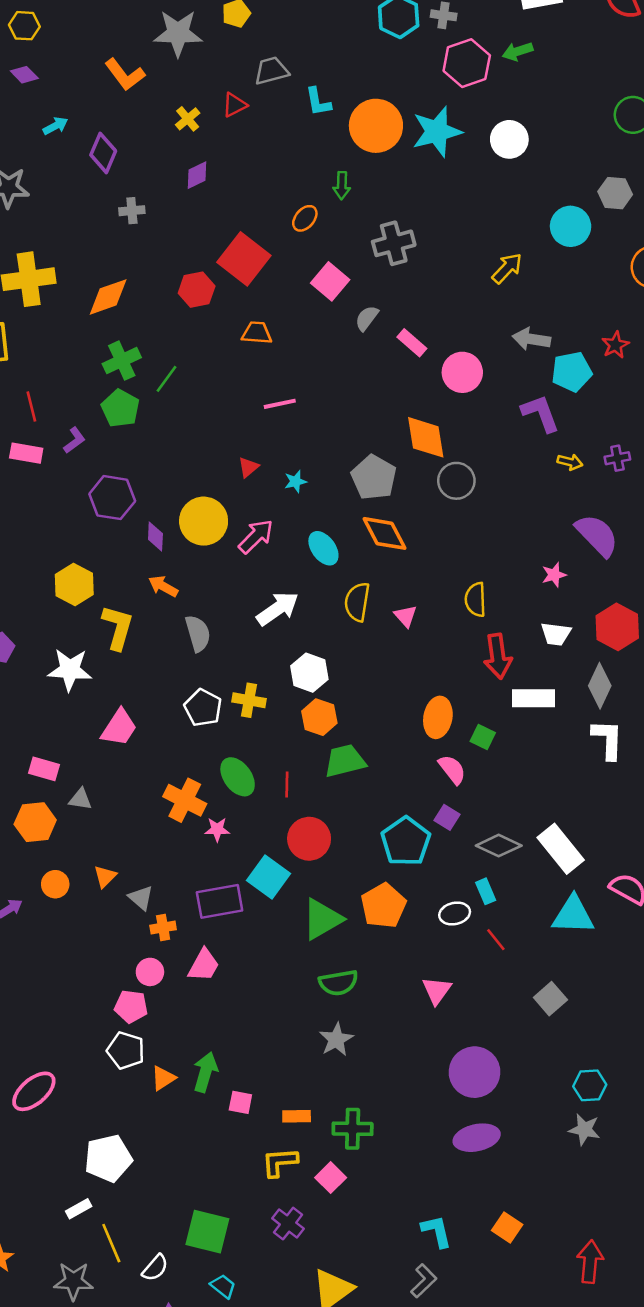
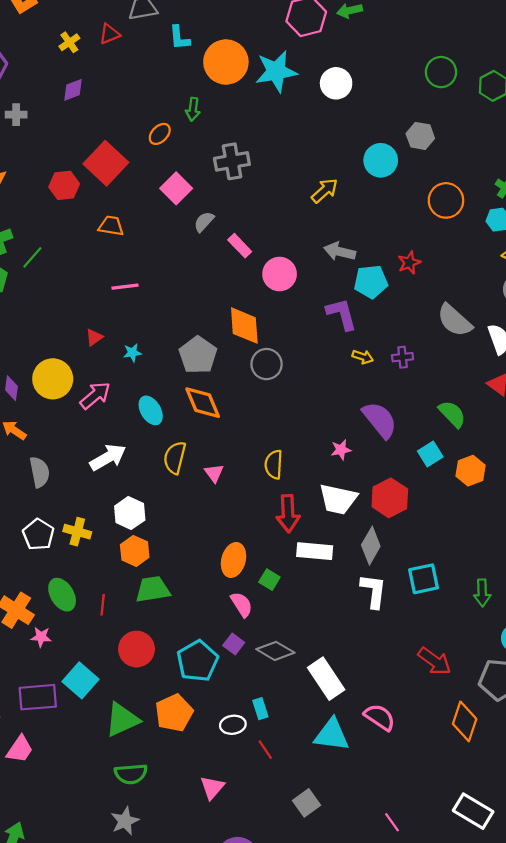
white trapezoid: (556, 634) -> (338, 499), size x1.5
red circle: (309, 839) -> (137, 649), moved
gray diamond: (499, 846) -> (275, 651), moved

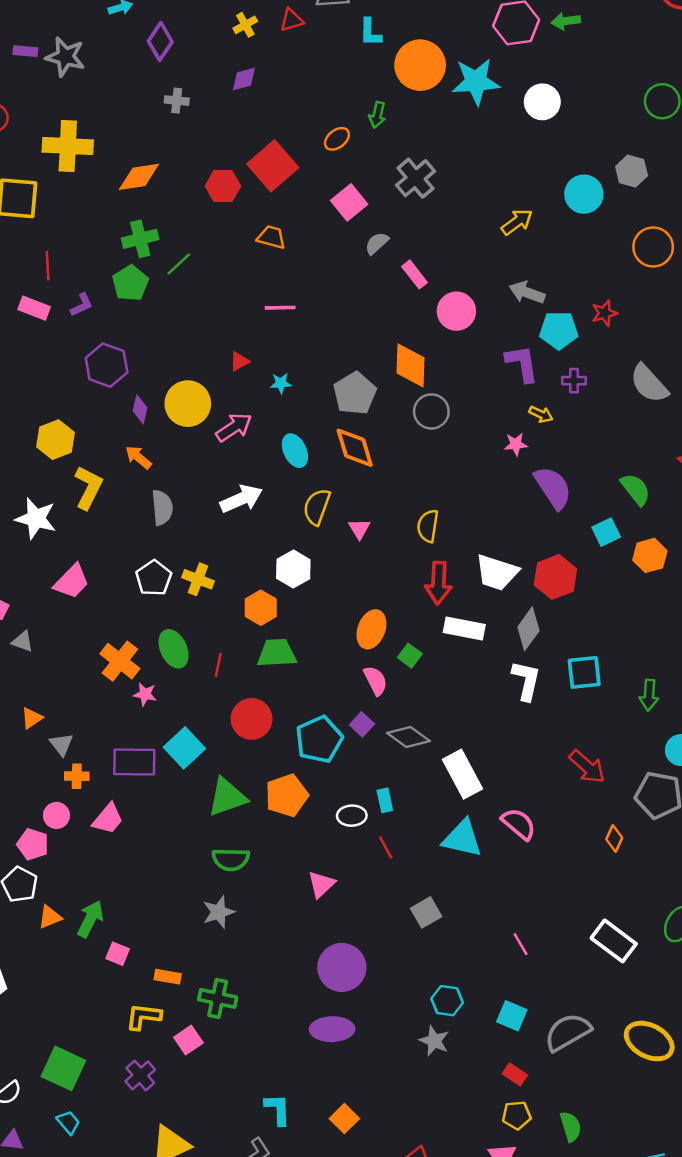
gray cross: (232, 161) -> (416, 178), turned -36
purple cross: (403, 357) -> (574, 381), moved
pink star: (341, 450) -> (516, 444), moved
white hexagon: (130, 513) -> (293, 569), moved
orange diamond: (465, 721) -> (614, 838), size x0.6

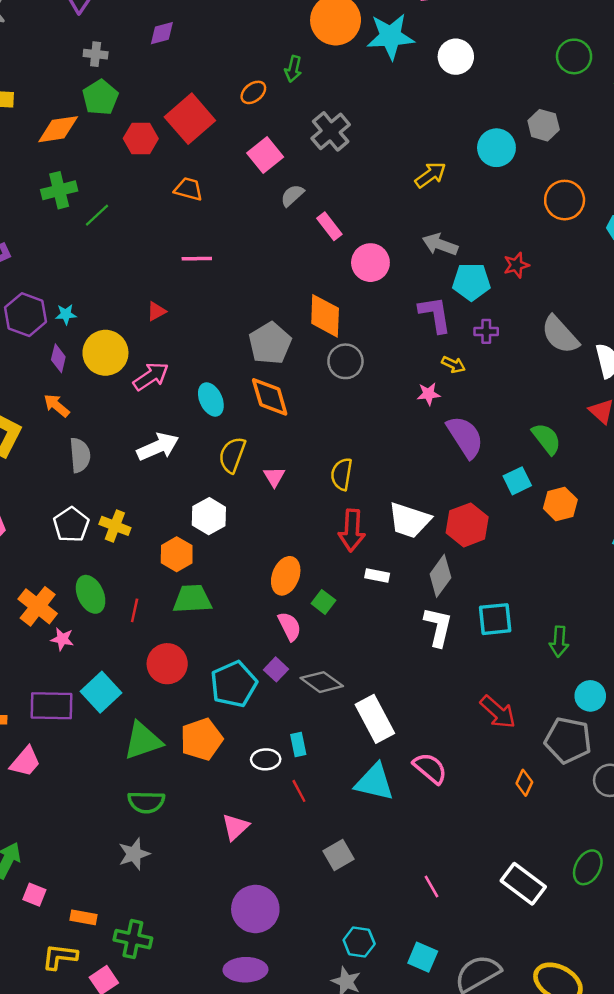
green pentagon: (130, 283) -> (100, 97), moved
cyan star: (281, 383) -> (66, 314), moved
white rectangle: (464, 629) -> (377, 575), size x0.6

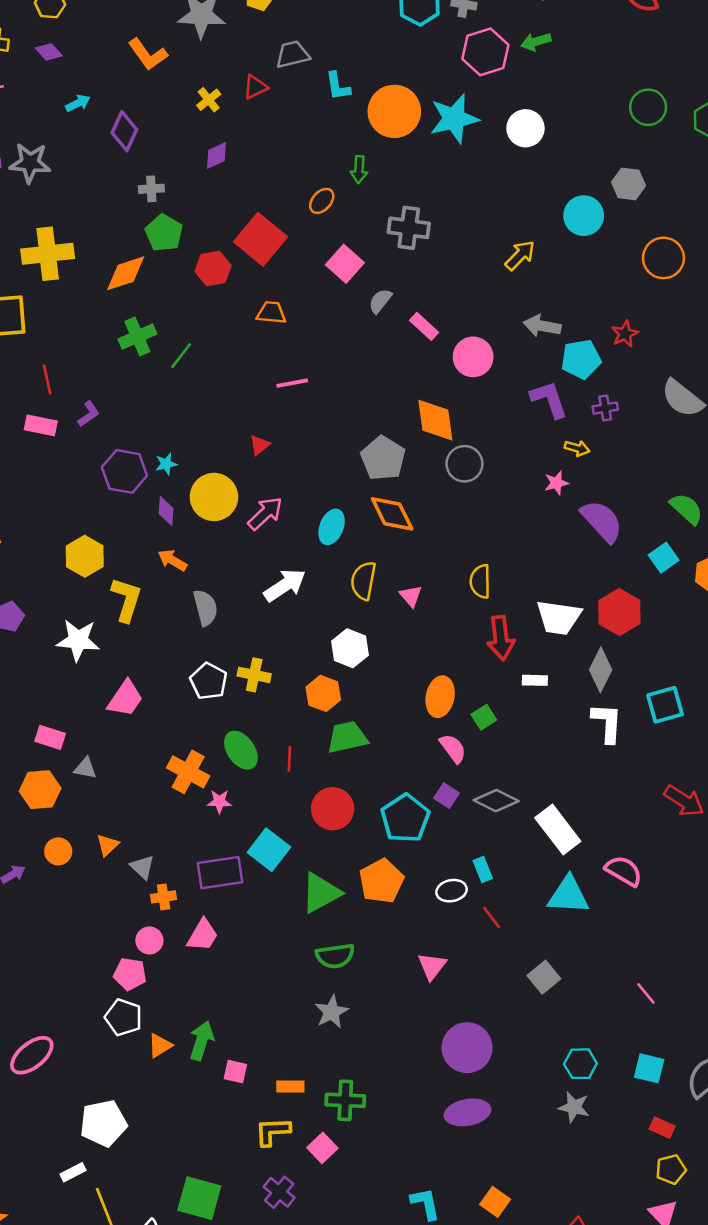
gray cross: (331, 131) -> (409, 228), turned -33
cyan ellipse: (211, 399) -> (332, 527), turned 56
green square: (323, 602) -> (484, 717), turned 30

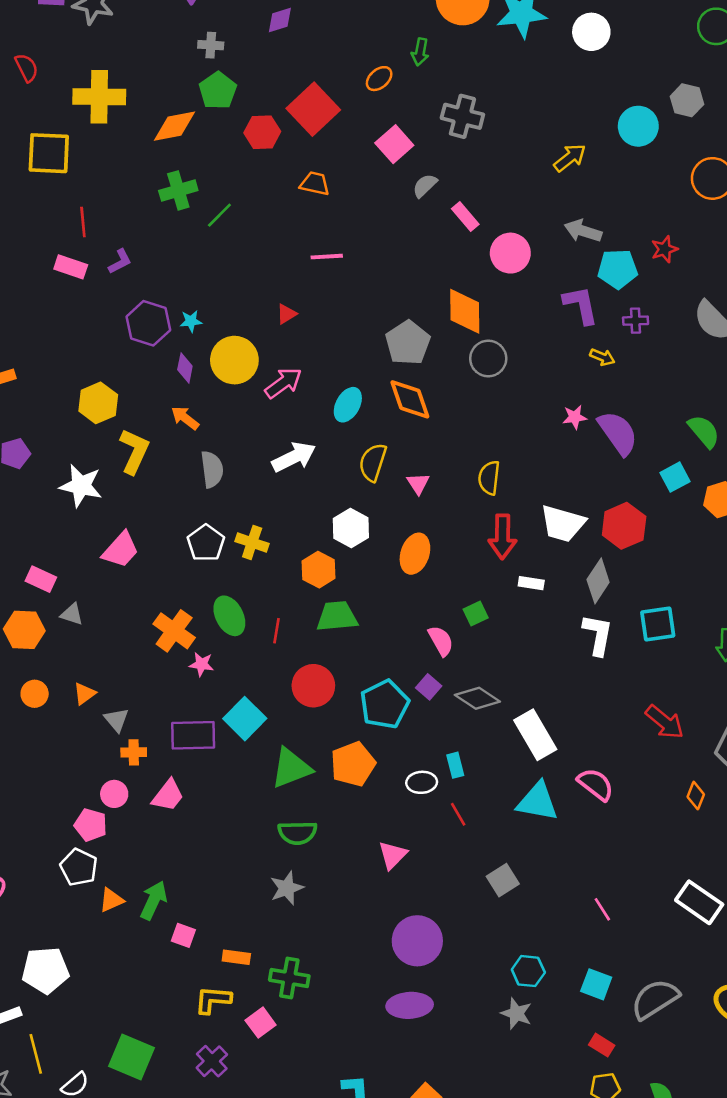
pink star: (556, 483) -> (575, 417), moved
orange ellipse: (440, 697) -> (415, 554), moved

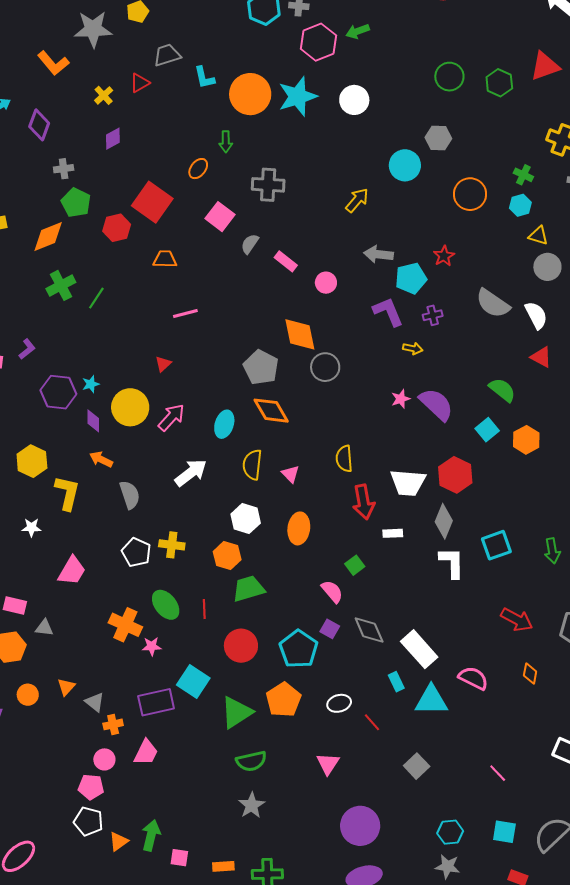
pink circle: (510, 253) -> (326, 283), size x0.7
white star: (81, 486) -> (31, 527), size x0.6
gray diamond: (477, 698) -> (369, 630), turned 44
cyan rectangle: (455, 765) -> (396, 682), moved
orange diamond: (696, 796) -> (530, 674), moved

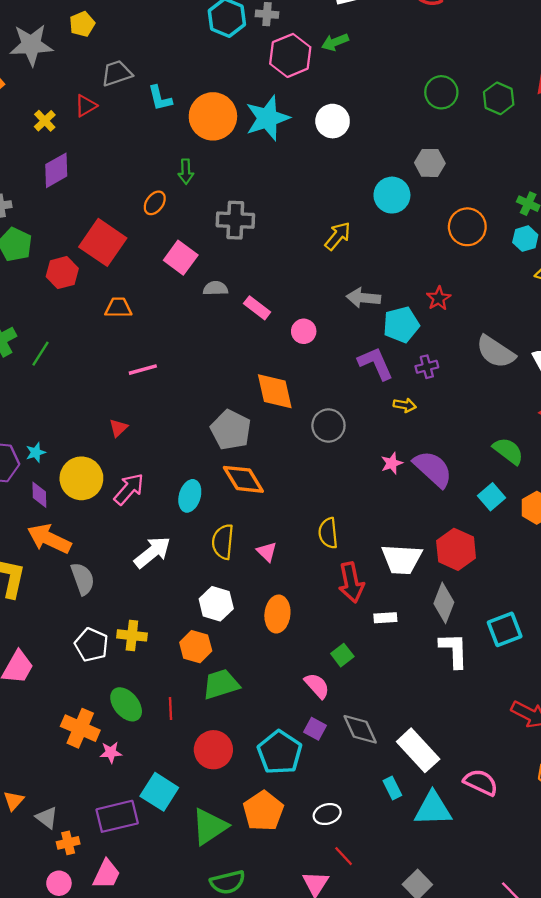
purple diamond: (113, 139) -> (56, 170), size x1.4
gray semicircle: (250, 244) -> (215, 288), turned 55
gray circle: (325, 367) -> (328, 426), moved
orange arrow: (101, 459) -> (49, 539), size x1.6
red line: (372, 722) -> (344, 856), moved

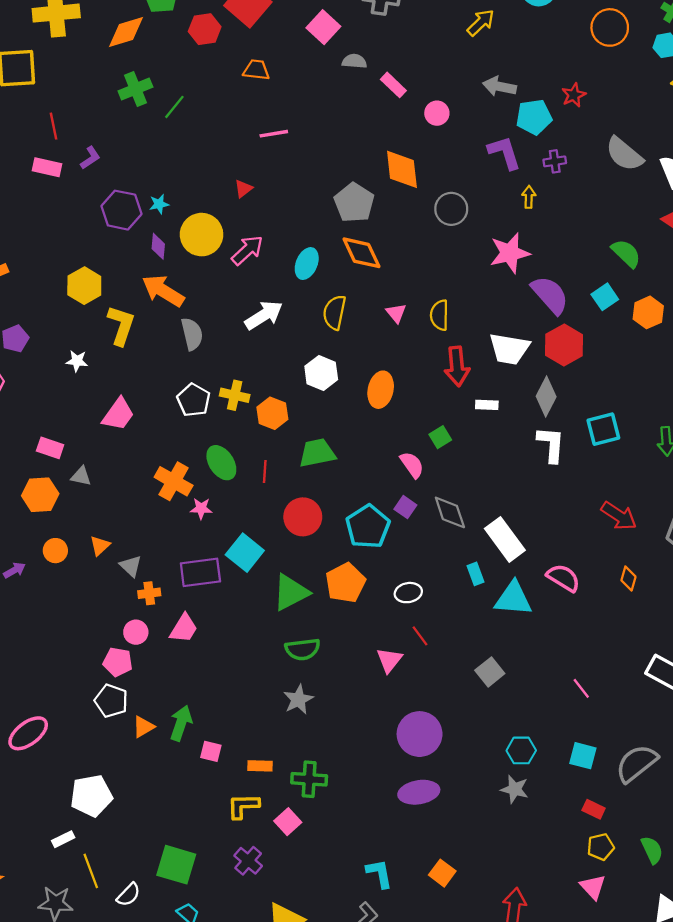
yellow arrow: (405, 405) -> (529, 197), turned -105
pink star: (392, 463) -> (510, 253), size x1.8
purple semicircle: (433, 469) -> (550, 295), moved
pink triangle: (267, 552) -> (396, 313), moved
orange hexagon: (196, 647) -> (272, 413), moved

